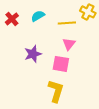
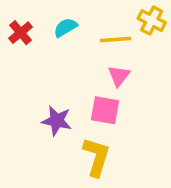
purple star: (33, 54) -> (57, 121), moved, turned 30

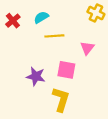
yellow line: (115, 40) -> (54, 36), moved
pink triangle: (119, 76) -> (87, 48), moved

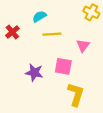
red cross: (13, 21) -> (12, 32), moved
yellow L-shape: (61, 99) -> (76, 94), moved

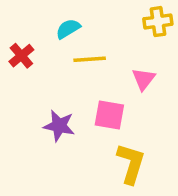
yellow cross: (91, 12) -> (158, 22), turned -35

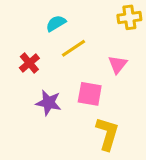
red cross: (21, 56) -> (29, 63), moved
yellow line: (90, 59) -> (74, 48), turned -30

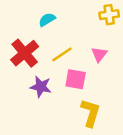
yellow line: (74, 48) -> (62, 54), moved
red cross: (29, 63) -> (25, 53), size x1.6

